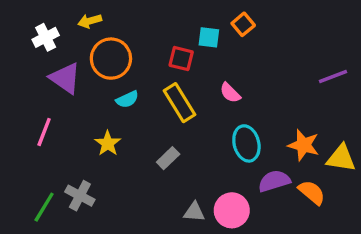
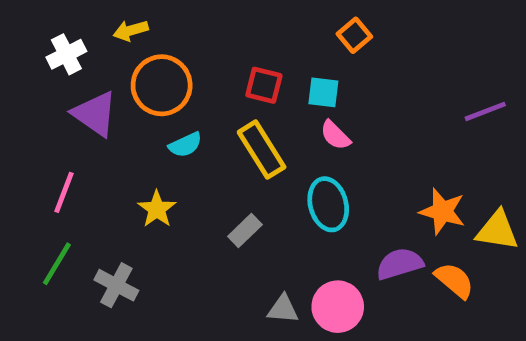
cyan square: (209, 37) -> (323, 92), moved
cyan ellipse: (246, 143) -> (328, 204), moved
green line: (44, 207) -> (57, 264), moved

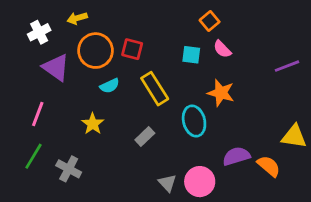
red square: (264, 85) -> (132, 49), moved
pink semicircle: (335, 135) -> (222, 49), moved
orange star: (442, 211) -> (221, 93), moved
gray triangle: (283, 309) -> (167, 183), turned 42

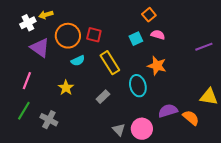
yellow arrow: (77, 18) -> (46, 15), moved
pink semicircle: (222, 49) -> (158, 35), turned 152
cyan square: (191, 55) -> (136, 39), turned -32

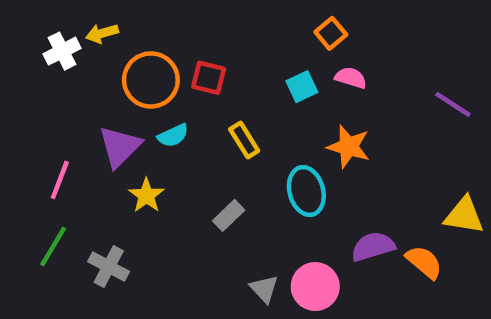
purple line: (204, 47) -> (453, 104), turned 54
purple triangle: (40, 48) -> (120, 147), moved, turned 40
yellow rectangle: (110, 63) -> (244, 140), size x0.7

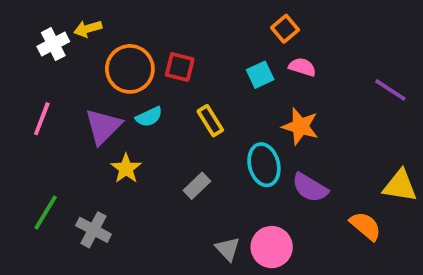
pink line: (60, 180) -> (42, 119), moved
purple semicircle: (373, 247) -> (310, 188), moved, turned -132

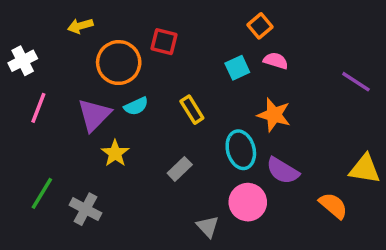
white cross: (53, 44) -> (23, 61), moved
red square: (180, 67) -> (164, 42), moved
pink circle: (272, 247) -> (248, 202), moved

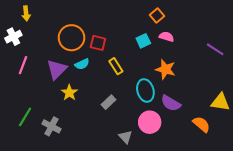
yellow arrow: (80, 26) -> (26, 13), moved, turned -80
red square: (164, 42) -> (98, 43), moved

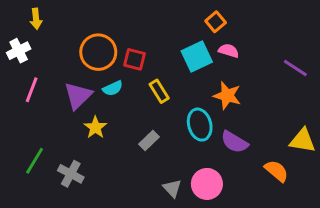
cyan square: (143, 41) -> (197, 56), size x1.5
pink circle: (150, 122) -> (207, 184), moved

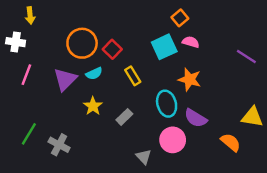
white cross: (19, 51) -> (16, 42), turned 36
red square: (134, 59) -> (112, 49), turned 30
yellow star: (95, 127) -> (93, 106), moved
pink circle: (207, 184) -> (173, 140), moved

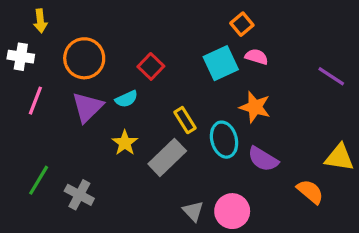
orange circle: (82, 43) -> (84, 58), moved
yellow rectangle: (133, 76) -> (185, 120), moved
gray rectangle: (124, 117) -> (167, 157), size x1.6
pink circle: (173, 140) -> (232, 211), moved

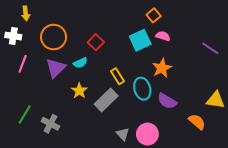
orange star: (255, 107) -> (162, 68), turned 30

